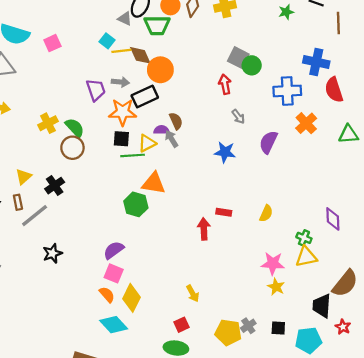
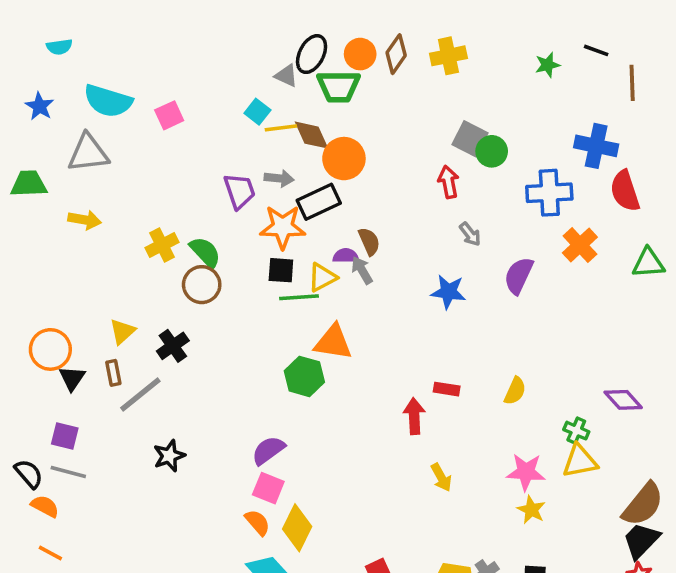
purple diamond: (333, 219) -> (623, 400), turned -40
yellow arrow: (193, 293) -> (441, 477), moved
black trapezoid: (322, 306) -> (641, 540), moved, turned 40

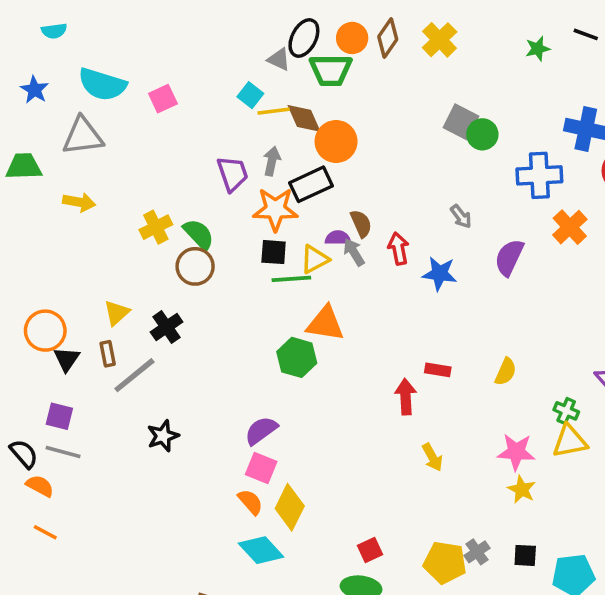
yellow cross: (448, 56) -> (440, 40), turned -32
gray arrow: (279, 178) -> (272, 161), turned -84
red arrow: (448, 182) -> (398, 249), moved

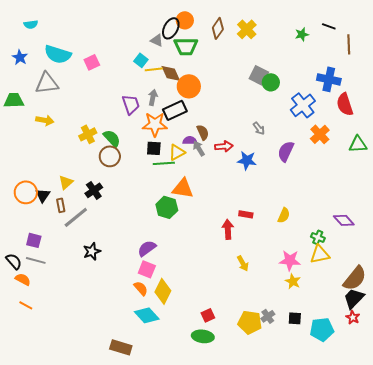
orange circle: (352, 38) -> (185, 20), moved
blue cross: (539, 175) -> (303, 105), turned -35
red arrow: (398, 249) -> (224, 146), turned 96
black triangle: (67, 359) -> (43, 195), moved

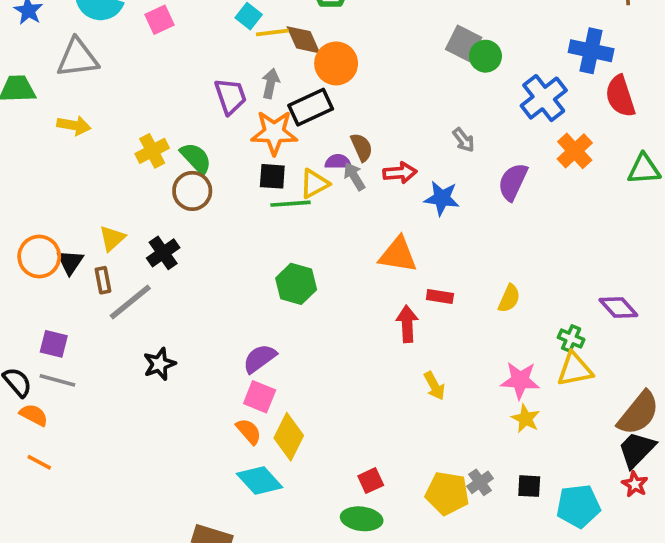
orange triangle: (183, 188) -> (398, 255), moved

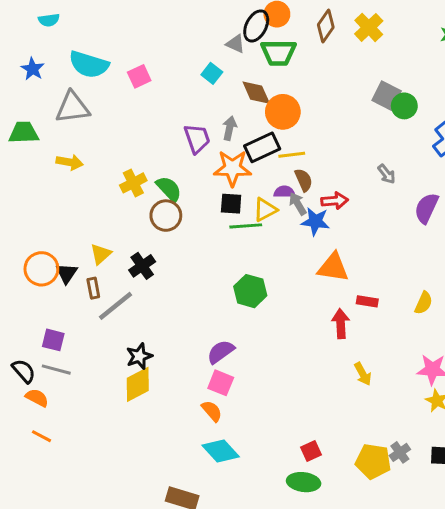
yellow line: (272, 32) -> (292, 155), moved
blue star: (442, 198) -> (315, 221), moved
yellow diamond: (289, 437) -> (138, 384), moved, turned 36

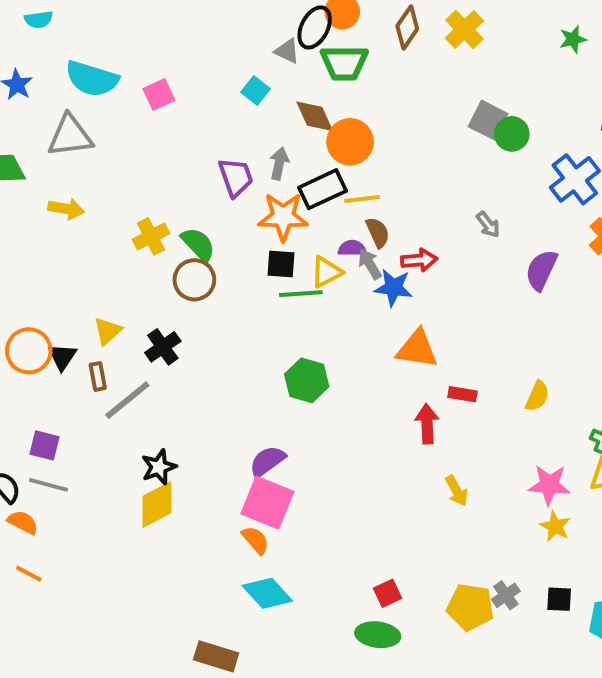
pink square: (221, 383) -> (267, 503), size x1.5

